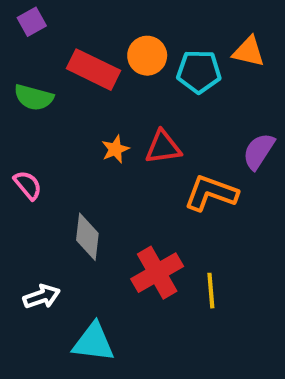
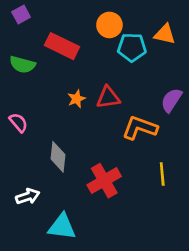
orange circle: (147, 56) -> (109, 25), moved
yellow line: (211, 291) -> (162, 174), moved

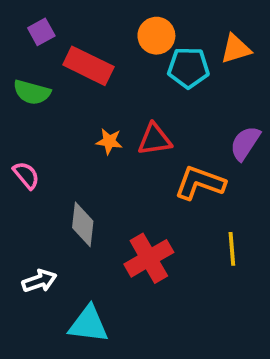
purple square: (21, 14) -> (41, 32), moved
orange triangle: (165, 34) -> (236, 49), turned -30
orange star: (76, 99) -> (109, 141), turned 30

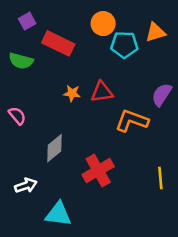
gray diamond: (83, 224) -> (55, 148), turned 44
yellow line: (232, 249) -> (160, 178), moved

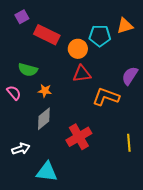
orange circle: (103, 24) -> (78, 49), moved
green semicircle: (21, 61) -> (28, 70), moved
orange star: (72, 93) -> (45, 91), moved

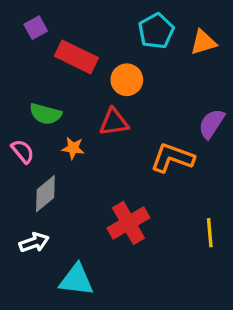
cyan pentagon: (100, 36) -> (156, 31), moved, turned -30
red triangle: (82, 74) -> (114, 122), moved
gray diamond: (44, 119) -> (45, 194), moved

